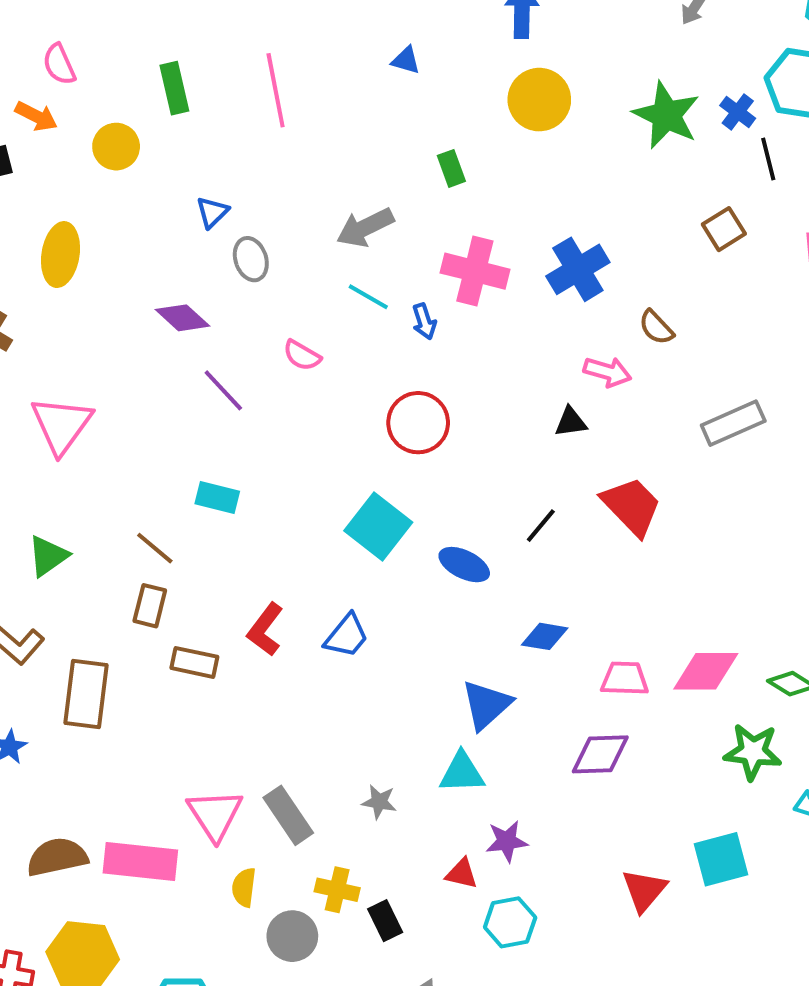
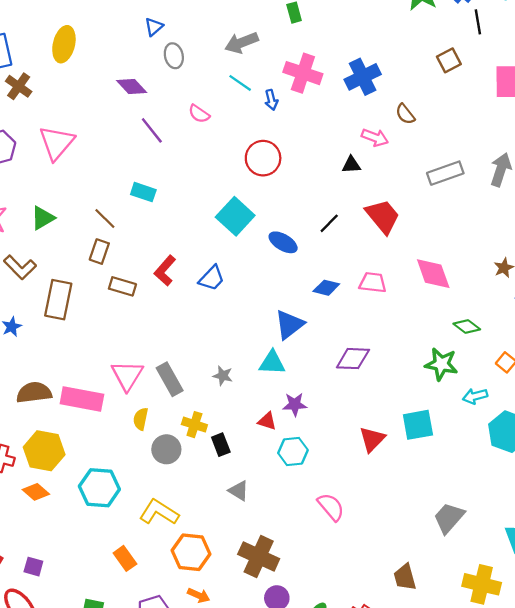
pink diamond: (706, 671) -> (433, 274), moved, turned 66
pink trapezoid: (625, 679) -> (373, 283), moved

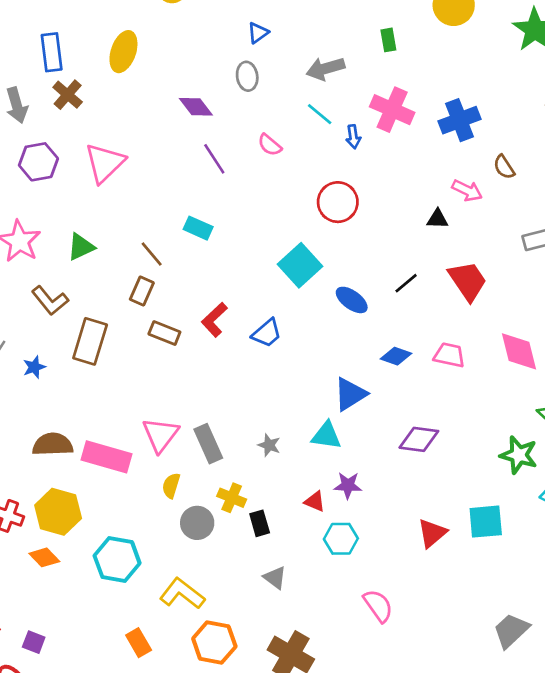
blue triangle: (154, 27) -> (258, 33), moved

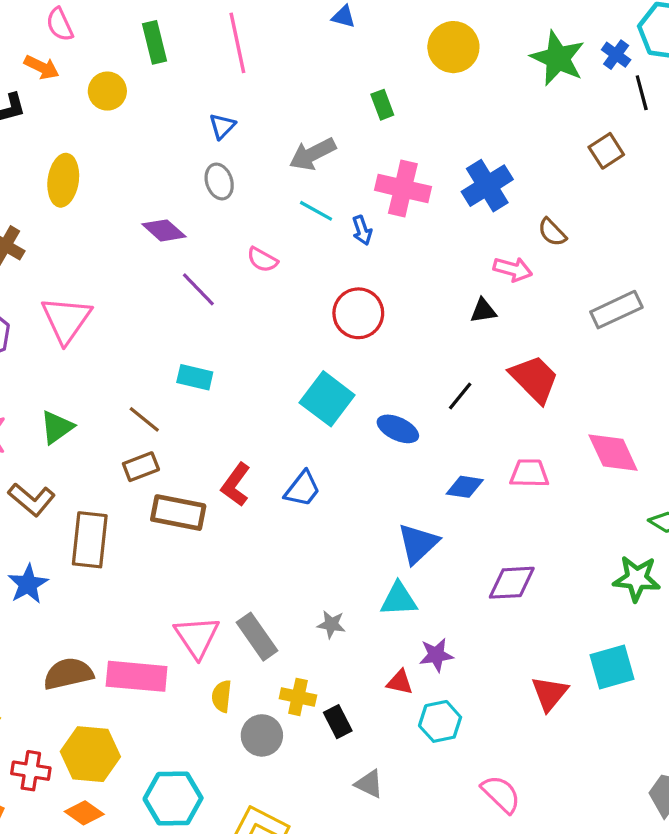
brown rectangle: (142, 291) -> (141, 467), turned 56
brown rectangle: (164, 333) -> (178, 513), size x1.4
blue star: (34, 367) -> (28, 584), size x1.4

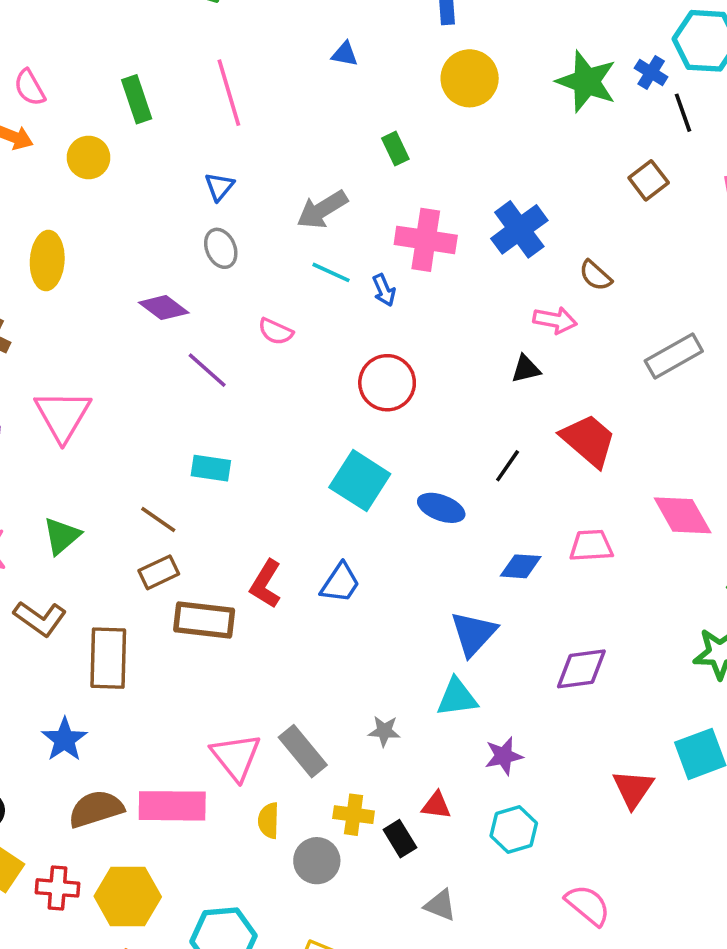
blue star: (28, 584) -> (65, 740), moved
red triangle: (400, 682) -> (436, 805), moved
red cross: (31, 771) -> (57, 888), moved

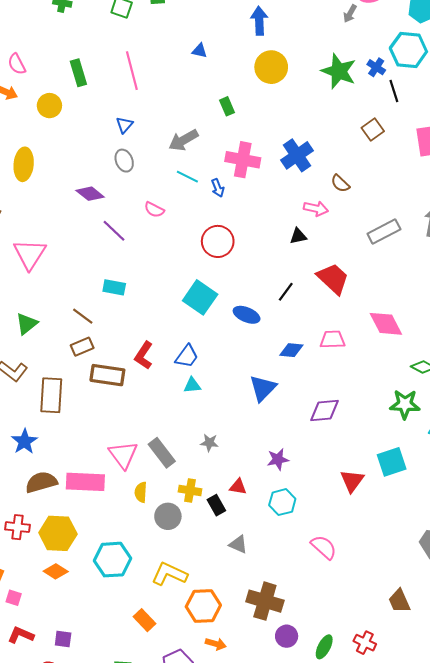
cyan triangle: (457, 697) -> (192, 385), moved, size x0.7

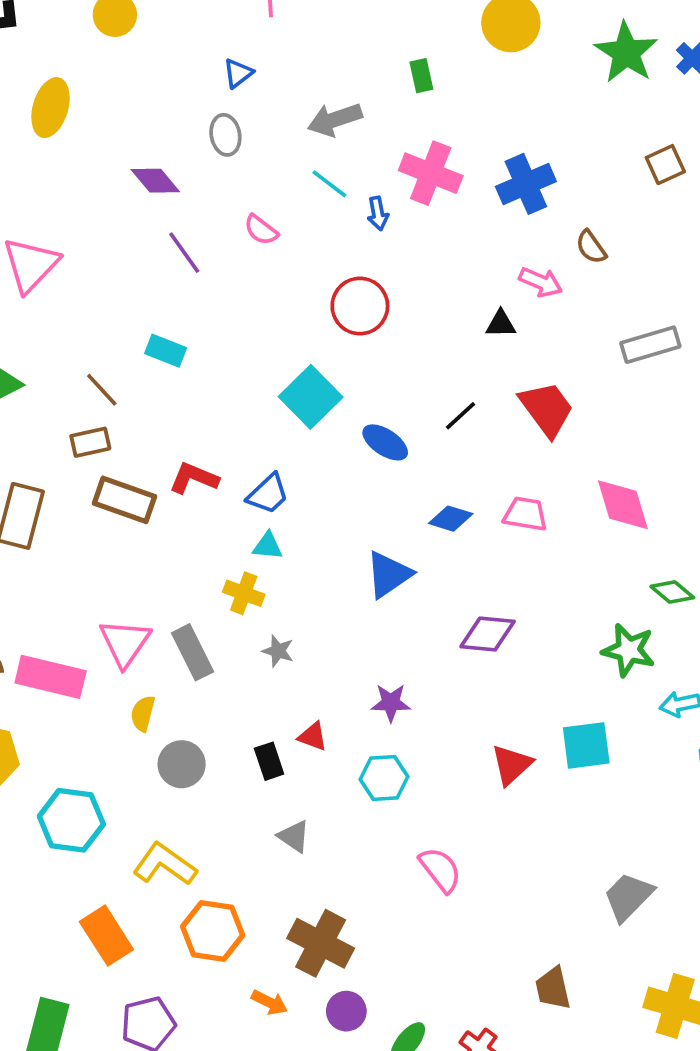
red L-shape: (144, 355) -> (194, 478), turned 68
yellow cross: (190, 490) -> (244, 593), moved
orange rectangle: (145, 620) -> (106, 936), size x1.4
orange arrow: (216, 644) -> (269, 1002), moved

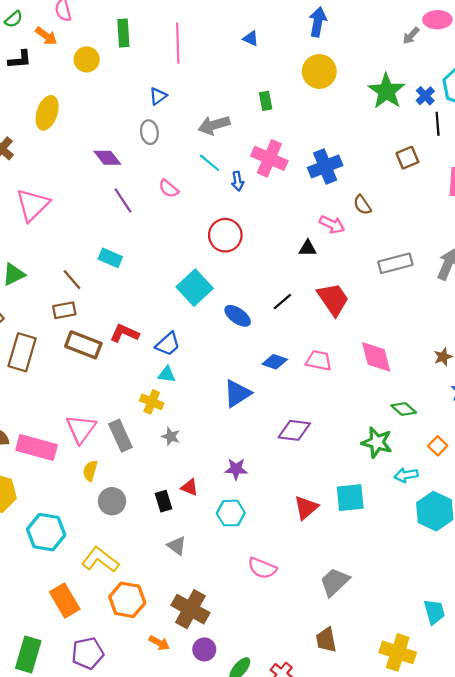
pink semicircle: (440, 870) -> (262, 568), turned 148
gray trapezoid: (628, 897) -> (335, 582), moved

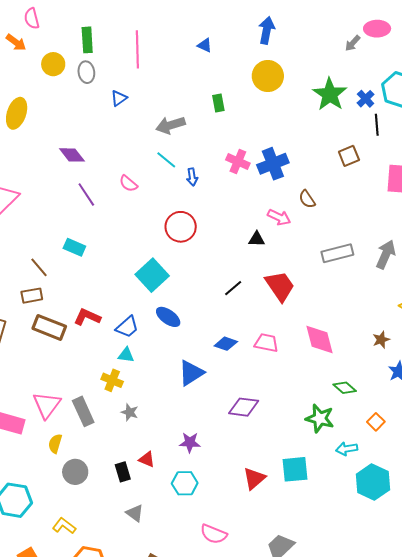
gray ellipse: (149, 132) -> (86, 72), moved
pink cross: (269, 158) -> (238, 162), moved, size x0.7
blue ellipse: (238, 316) -> (168, 317), moved
yellow L-shape: (100, 560) -> (64, 526), size x0.7

